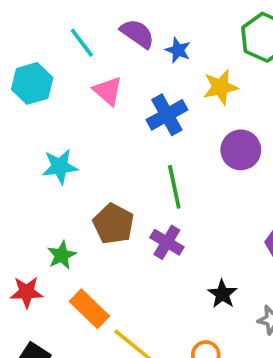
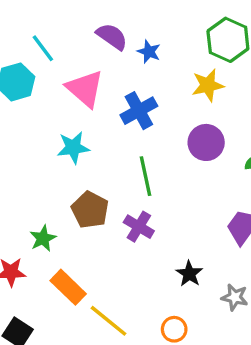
cyan line: (82, 43) -> (43, 48), moved
yellow star: (220, 87) -> (208, 85), moved
pink triangle: (108, 91) -> (85, 89), size x1.4
cyan star: (60, 167) -> (73, 148), moved

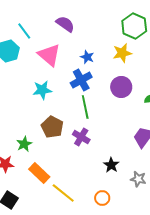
blue star: (149, 52) -> (87, 57), moved
blue cross: (139, 111) -> (81, 80), moved

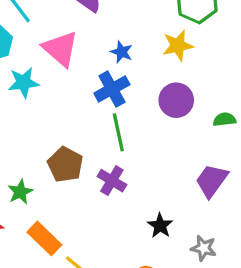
cyan star: (42, 90) -> (23, 82), moved

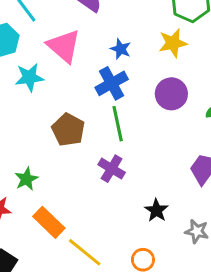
brown pentagon: (65, 165) -> (68, 130), moved

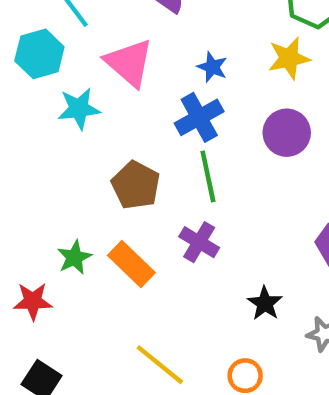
orange rectangle: (49, 222) -> (131, 264), moved

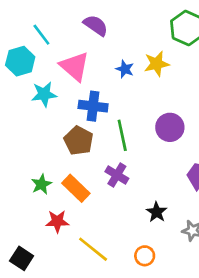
yellow star: (289, 58) -> (157, 64), moved
blue cross: (199, 117) -> (93, 106), moved, turned 36
purple circle: (287, 133) -> (170, 127), moved
red star: (33, 301) -> (57, 221), moved

